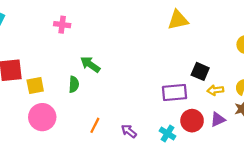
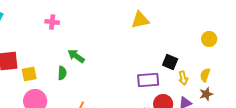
yellow triangle: (178, 20) -> (140, 20), moved
yellow arrow: (215, 90) -> (183, 78), turned -96

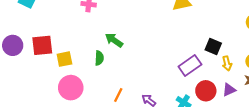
purple rectangle: (148, 80) -> (190, 65), turned -30

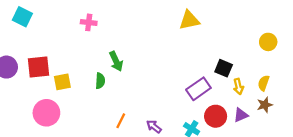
green arrow: (114, 40) -> (116, 61), turned -150
pink circle: (71, 88) -> (46, 113), moved

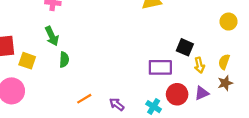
green arrow: (116, 61) -> (52, 36), moved
yellow square: (62, 82) -> (27, 61), turned 30
purple rectangle: (198, 89) -> (160, 67), turned 35
orange line: (121, 121) -> (84, 99), turned 32

